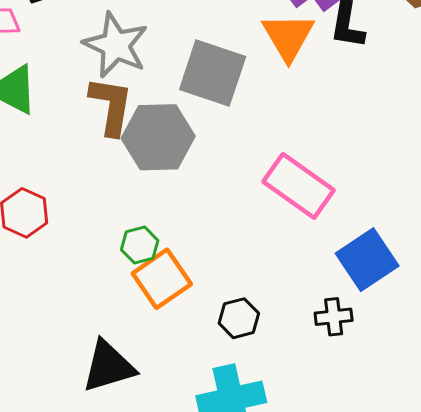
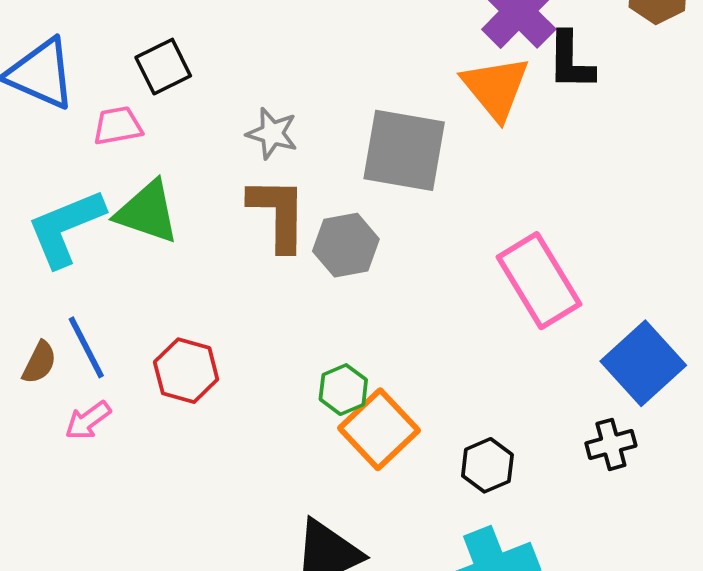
gray star: (116, 45) -> (272, 133), size x0.6
gray hexagon: (158, 137) -> (346, 245), size x0.7
pink rectangle: (299, 186) -> (539, 281), turned 32

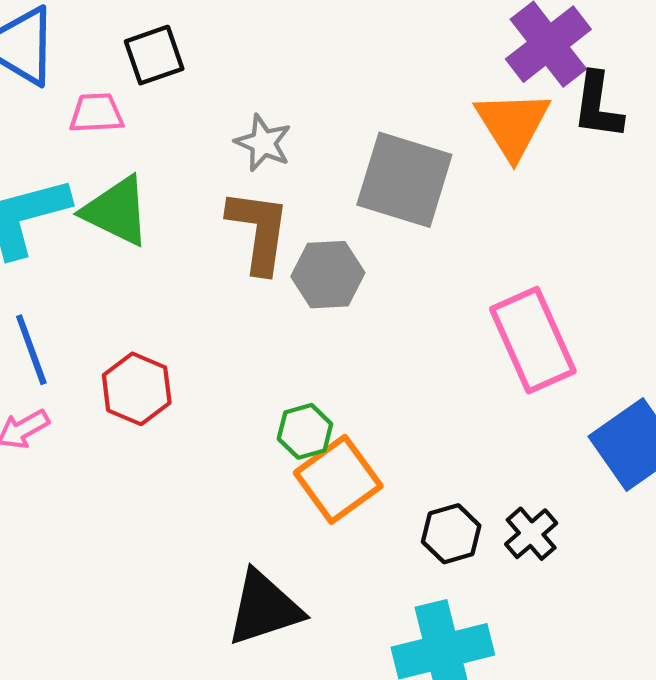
black cross: (611, 444) -> (531, 534), moved, turned -33

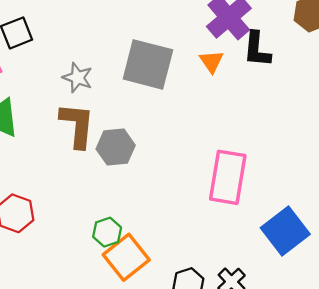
orange triangle: (513, 124) -> (212, 62), size x0.6
gray square: (404, 180) -> (148, 64), moved
pink rectangle: (533, 340) -> (228, 177), turned 36

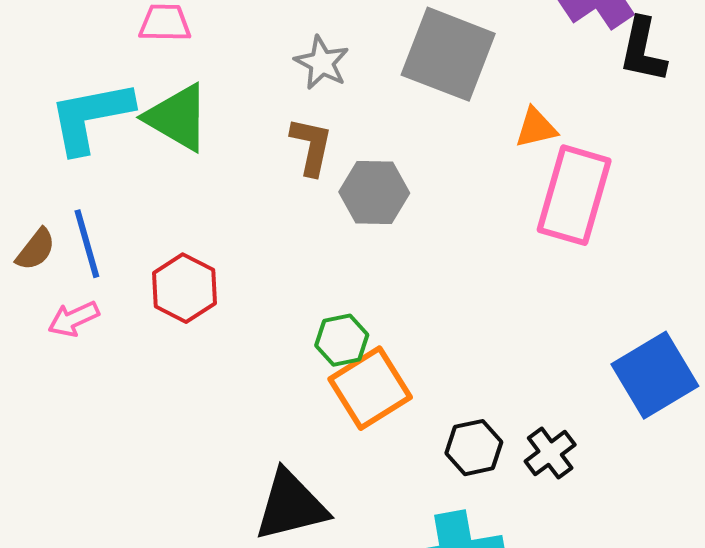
orange triangle: (212, 62) -> (536, 128), moved, turned 45
brown L-shape: (77, 125) -> (311, 146), size x0.7
pink rectangle: (228, 177) -> (574, 195), moved

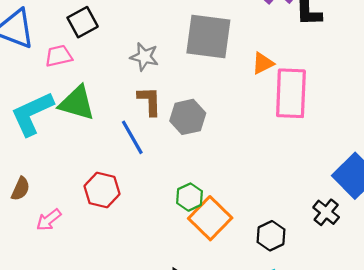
blue line: (87, 244) -> (132, 137), moved
black cross: (550, 453) -> (326, 212), moved

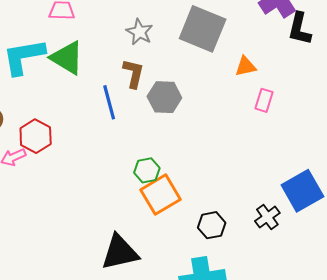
pink rectangle: (291, 93) -> (264, 100), size x0.5
red hexagon: (102, 190) -> (36, 136), moved

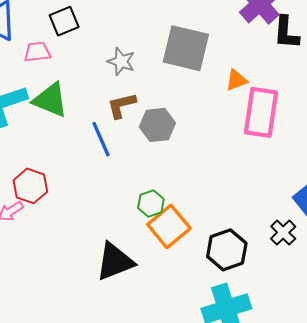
brown L-shape: (133, 73) -> (122, 105), turned -108
pink rectangle: (264, 100) -> (261, 112), size x2.0
black hexagon: (212, 225) -> (227, 250), size x1.4
black triangle: (120, 252) -> (115, 262), moved

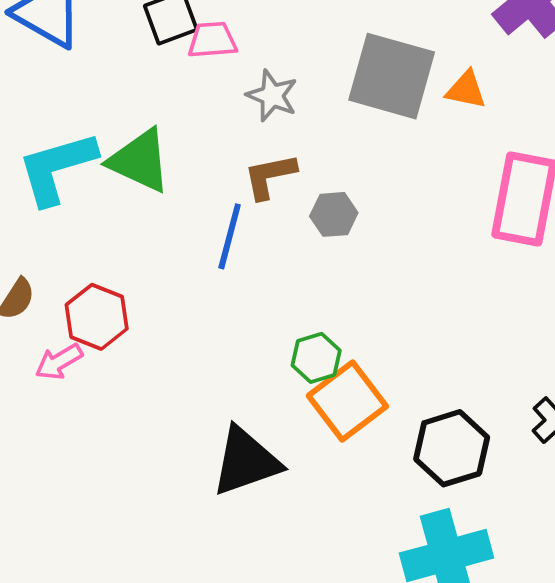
pink trapezoid: (37, 52) -> (212, 40), moved
orange triangle: (237, 80) -> (466, 90), moved, turned 30
gray hexagon: (157, 125) -> (334, 214), size x0.7
blue line: (101, 139) -> (230, 236), turned 36

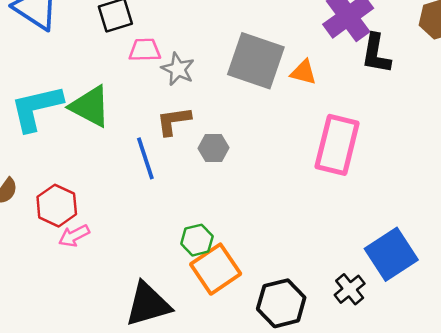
pink trapezoid: (212, 40) -> (145, 50), moved
blue line: (230, 236) -> (145, 158), turned -36
pink arrow: (59, 362) -> (74, 236), moved

